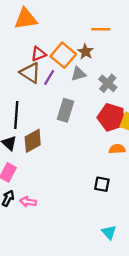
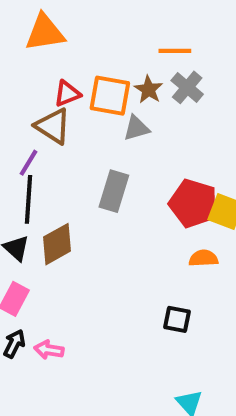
orange square: (63, 55) -> (110, 96), turned -30
purple line: (49, 77) -> (29, 163), moved
gray cross: (108, 83) -> (187, 87), moved

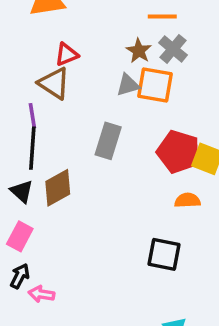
orange square: (110, 96) -> (155, 85), moved
purple line: (29, 163) -> (32, 116), turned -40
black square: (177, 319) -> (164, 254), size x1.4
pink arrow: (49, 350) -> (41, 294), moved

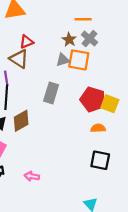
black square: (164, 254) -> (100, 160), moved
pink arrow: (41, 294) -> (32, 176), moved

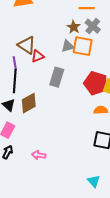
red triangle: (26, 42) -> (38, 56), moved

